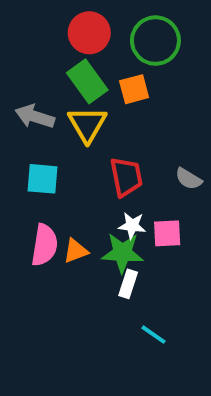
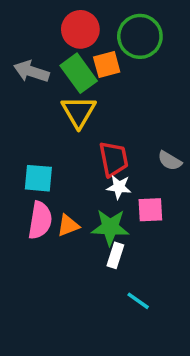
orange square: (134, 89) -> (107, 64), moved
gray arrow: (35, 116) -> (31, 71), moved
cyan square: (43, 179) -> (38, 178), moved
white star: (132, 226) -> (119, 187), moved

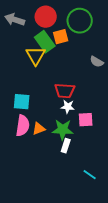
gray arrow: (31, 71) -> (15, 20), moved
yellow triangle: (79, 112) -> (36, 56), moved
red trapezoid: (114, 159) -> (65, 91), turned 105
gray semicircle: (170, 161) -> (97, 62), moved
cyan line: (138, 301) -> (90, 175), moved

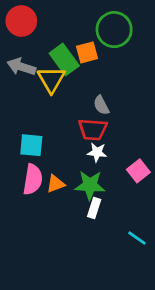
red circle: (46, 17) -> (21, 21), moved
gray arrow: (15, 20) -> (21, 67), moved
gray semicircle: (97, 62) -> (101, 105), moved, turned 32
pink square: (86, 120) -> (138, 171), moved, turned -35
cyan line: (90, 175) -> (137, 238), moved

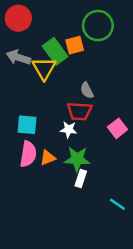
white star: (97, 152) -> (69, 130), moved
pink square: (138, 171) -> (117, 128), moved

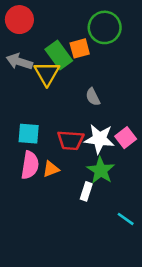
red trapezoid: (80, 111) -> (71, 140), moved
white star: (69, 130) -> (99, 139), moved, size x1.6
green star: (77, 159) -> (101, 170), moved, turned 30

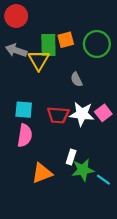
green circle: (105, 27) -> (97, 44), moved
green rectangle: (59, 55) -> (48, 45), turned 35
orange triangle: (51, 169) -> (42, 173), moved, size x1.5
green star: (101, 170) -> (83, 170), moved, turned 30

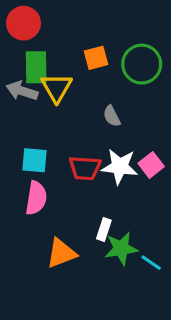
green rectangle: (48, 45) -> (36, 67), moved
gray arrow: (16, 50) -> (22, 91), moved

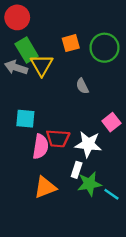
green rectangle: (36, 67) -> (27, 50), turned -30
white star: (120, 167) -> (88, 144), moved
red trapezoid: (85, 168) -> (58, 138), moved
pink semicircle: (36, 198) -> (40, 147), moved

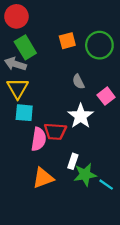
yellow triangle: (42, 65) -> (18, 88), moved
pink square: (111, 122) -> (106, 96), moved
white star: (88, 144) -> (81, 116), moved, turned 30

